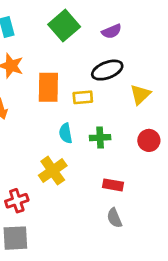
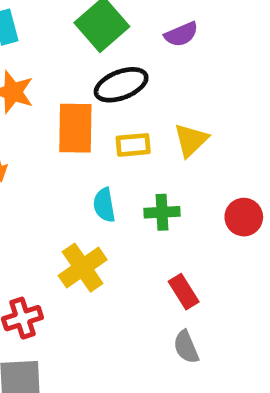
black ellipse: (107, 70) -> (121, 85), moved
yellow triangle: (140, 94) -> (191, 140), moved
red rectangle: (113, 185) -> (184, 292), turned 48

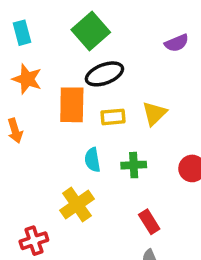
purple semicircle: (181, 34) -> (177, 43), moved

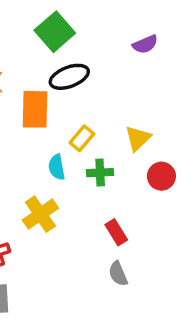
yellow triangle: (154, 113) -> (138, 138), moved
yellow rectangle: (113, 117) -> (82, 138), moved, turned -45

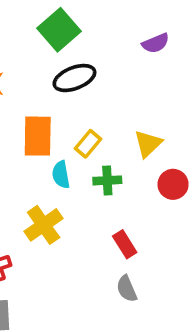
orange rectangle: (35, 109) -> (38, 136), moved

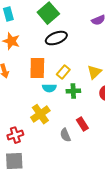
cyan semicircle: (61, 175) -> (49, 88), turned -80
gray semicircle: (127, 289) -> (65, 135), moved

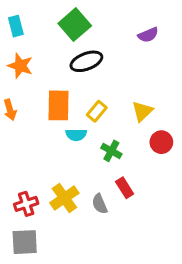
green cross: (73, 91) -> (111, 151), moved, turned 32
yellow cross: (40, 114) -> (64, 198), moved

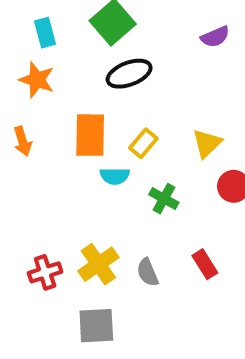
cyan rectangle: (16, 26) -> (45, 33), moved
red rectangle: (125, 188) -> (205, 264), moved
gray square: (25, 242) -> (96, 326), moved

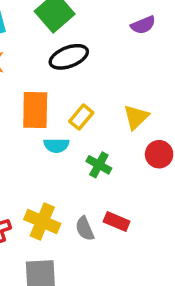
yellow cross: (98, 264) -> (42, 221), turned -32
red rectangle: (205, 264) -> (117, 221), moved, turned -35

